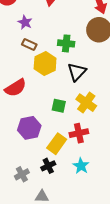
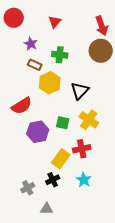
green cross: (66, 43) -> (60, 55), moved
purple hexagon: (29, 128) -> (38, 132), moved

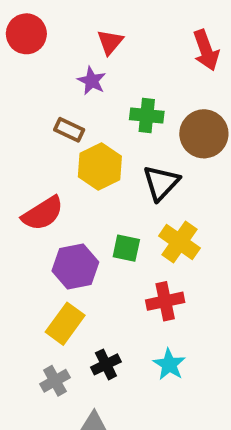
purple star: (31, 44) -> (92, 81), moved
brown circle: (101, 51) -> (204, 134), moved
green cross: (60, 55) -> (147, 115), moved
yellow rectangle: (61, 159) -> (65, 324), moved

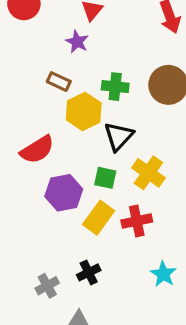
green cross: (147, 115) -> (115, 87), moved
black triangle: (161, 183) -> (119, 136), moved
yellow rectangle: (65, 324) -> (99, 218), moved
cyan star: (169, 364) -> (163, 274), moved

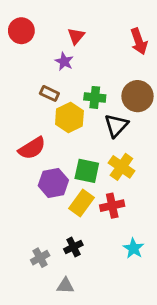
black triangle: (119, 136) -> (116, 126), moved
green square: (105, 178) -> (87, 171), size x1.4

